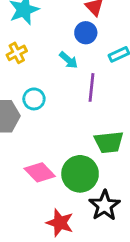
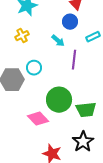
green trapezoid: (109, 142) -> (86, 110), moved
green circle: (80, 174) -> (59, 100), moved

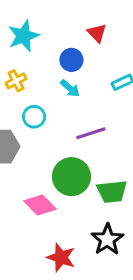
blue circle: (70, 22) -> (71, 60), moved
purple line: (74, 60) -> (91, 133), moved, turned 66
cyan circle: (34, 68) -> (34, 117), moved

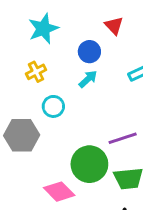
cyan arrow: (70, 88) -> (88, 79), turned -84
purple line: (91, 133) -> (123, 138), moved

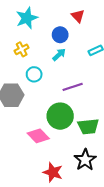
purple line: (123, 138) -> (73, 87), moved

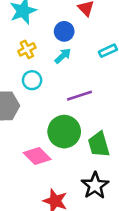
yellow cross: (22, 49) -> (27, 49), moved
green trapezoid: (88, 126) -> (99, 144), turned 80

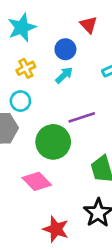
cyan circle: (32, 80) -> (20, 101), moved
green circle: (64, 132) -> (53, 142), moved

